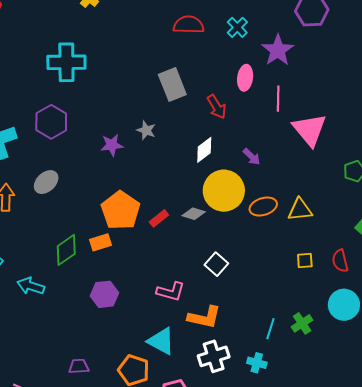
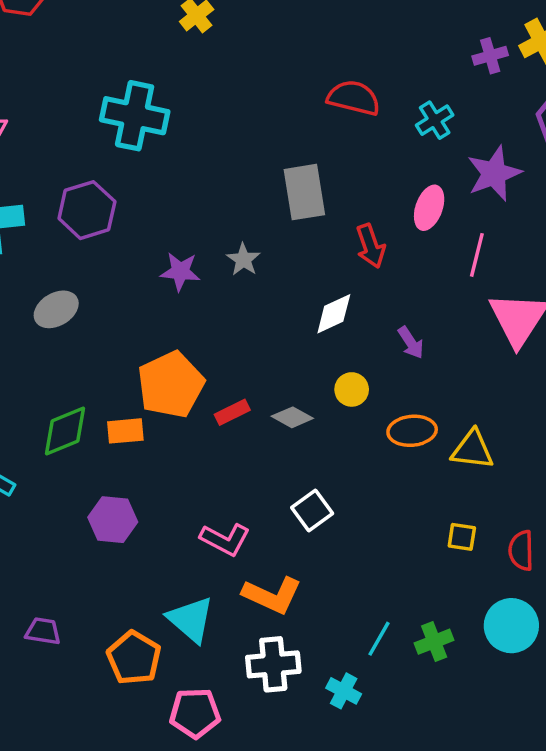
yellow circle: (224, 191) -> (352, 389), size x0.5

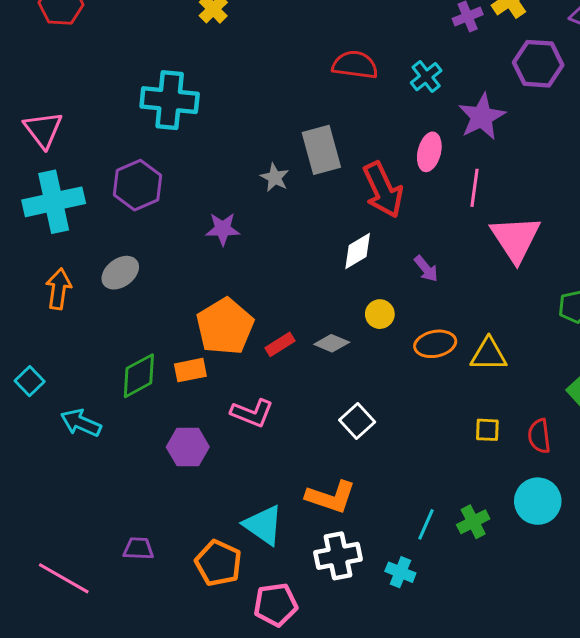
red arrow: (371, 246) -> (383, 190), size x1.5
gray star: (243, 259) -> (275, 178), moved
pink L-shape: (225, 539) -> (252, 413), moved

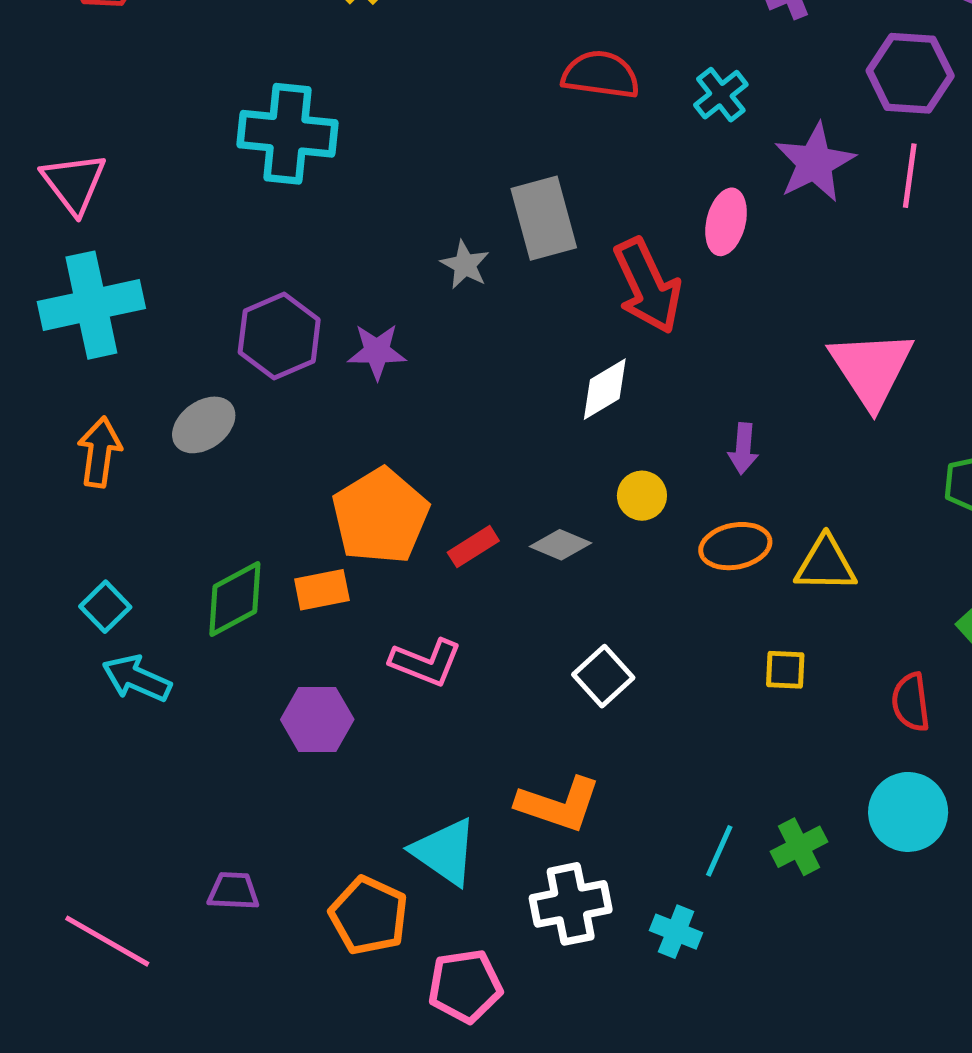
purple hexagon: (137, 185) -> (279, 336), moved
pink line: (474, 188) -> (910, 176), moved
purple arrow: (426, 269) -> (743, 449), moved, turned 44
cyan square: (30, 381) -> (105, 607), moved
yellow square: (487, 430) -> (785, 670), moved

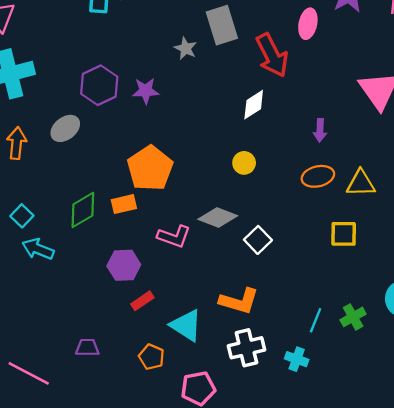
yellow circle: (642, 496) -> (244, 163), moved
gray diamond: (561, 545) -> (218, 217), moved, size x1.4
red rectangle: (473, 547) -> (142, 301), moved
yellow square: (785, 670) -> (344, 234), size x1.4
orange pentagon: (369, 916) -> (152, 357), size x0.7

